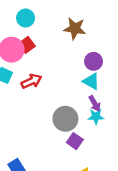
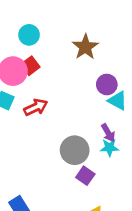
brown star: (75, 29) -> (85, 47), turned 30
cyan triangle: (91, 81) -> (118, 101), moved

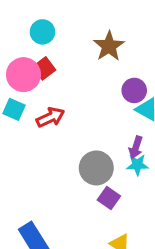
purple arrow: (108, 133) -> (136, 147), turned 48

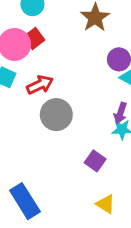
gray circle: (96, 168) -> (56, 115), moved

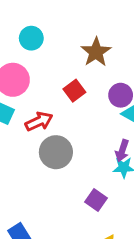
red square: (34, 38) -> (74, 91), moved

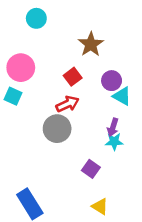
cyan circle: (31, 38) -> (36, 18), moved
red arrow: (39, 121) -> (67, 104), moved

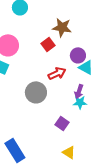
brown star: (91, 44) -> (62, 27), turned -30
red square: (73, 77) -> (48, 44), moved
red arrow: (67, 104) -> (57, 73), moved

